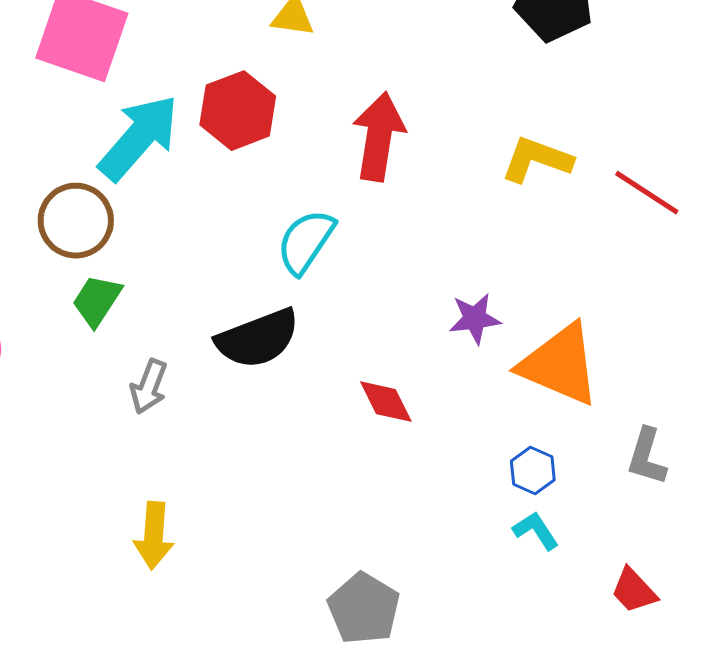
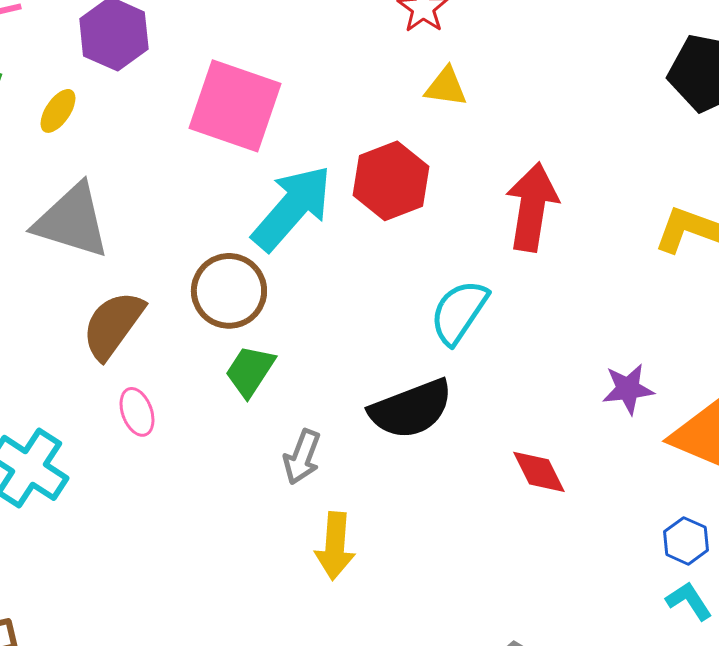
yellow arrow: (154, 536) -> (335, 546), moved

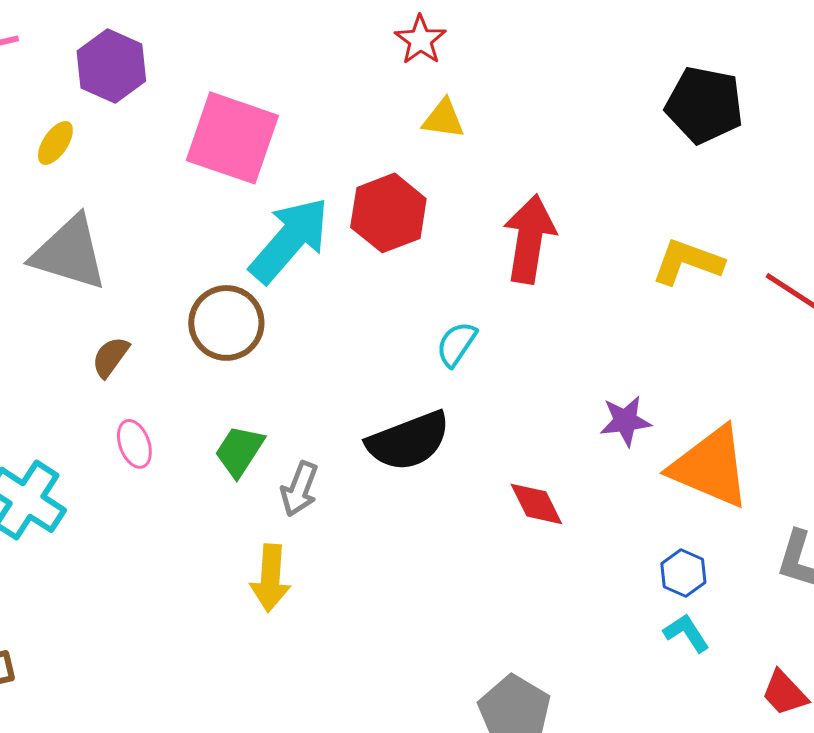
cyan semicircle: (459, 312) -> (456, 344), size x0.7
brown semicircle: (113, 325) -> (110, 357), size x0.6
green trapezoid: (250, 371) -> (239, 451), moved
yellow arrow: (335, 546) -> (270, 578), moved

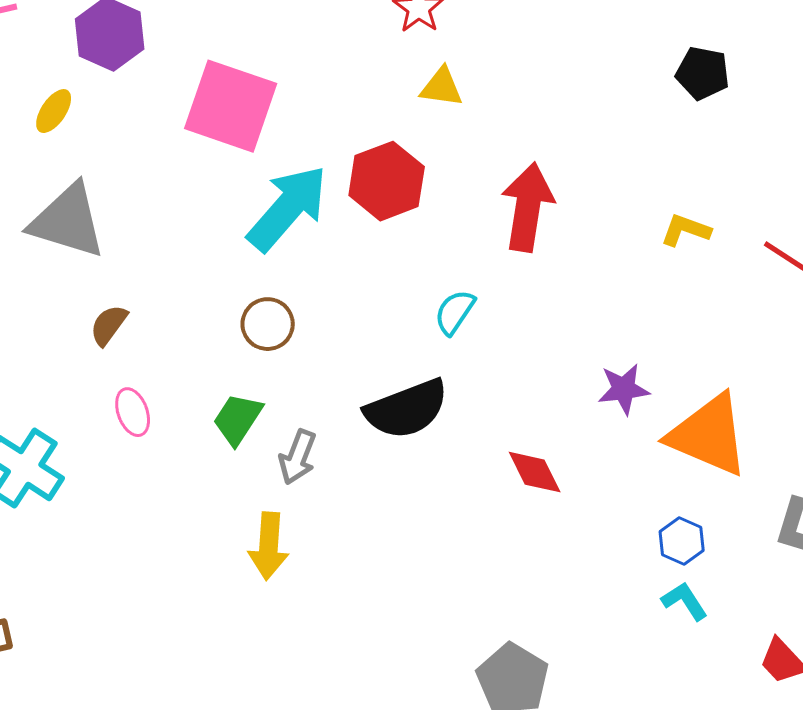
black pentagon: (704, 105) -> (703, 73), size x0.7
yellow L-shape: (687, 262) -> (686, 230), size x0.7
brown circle: (226, 323) -> (268, 324), moved, size x0.7

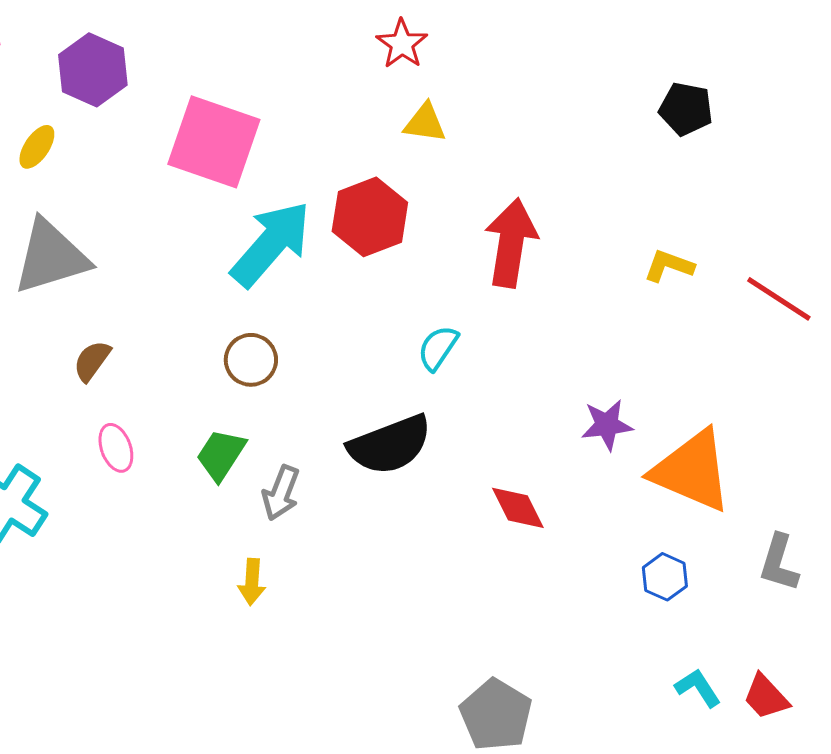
gray triangle: (68, 221) -> (51, 257), turned -34
yellow arrow: (269, 546) -> (252, 582), size x0.7
cyan L-shape: (685, 601) -> (698, 688), moved

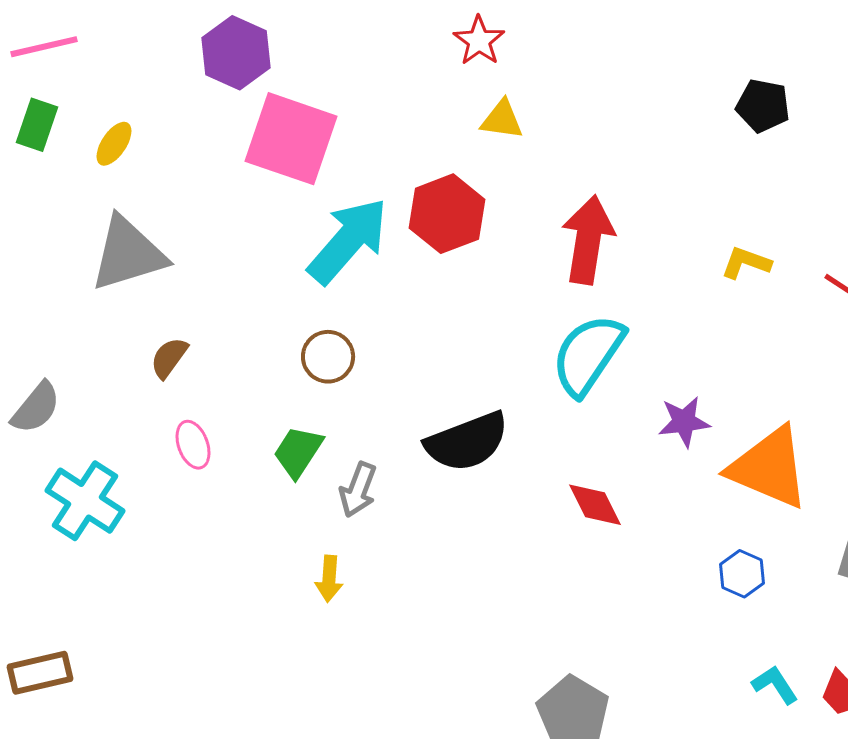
purple hexagon: (93, 70) -> (236, 53), moved
cyan semicircle: (438, 348) -> (588, 355), moved, size x1.8

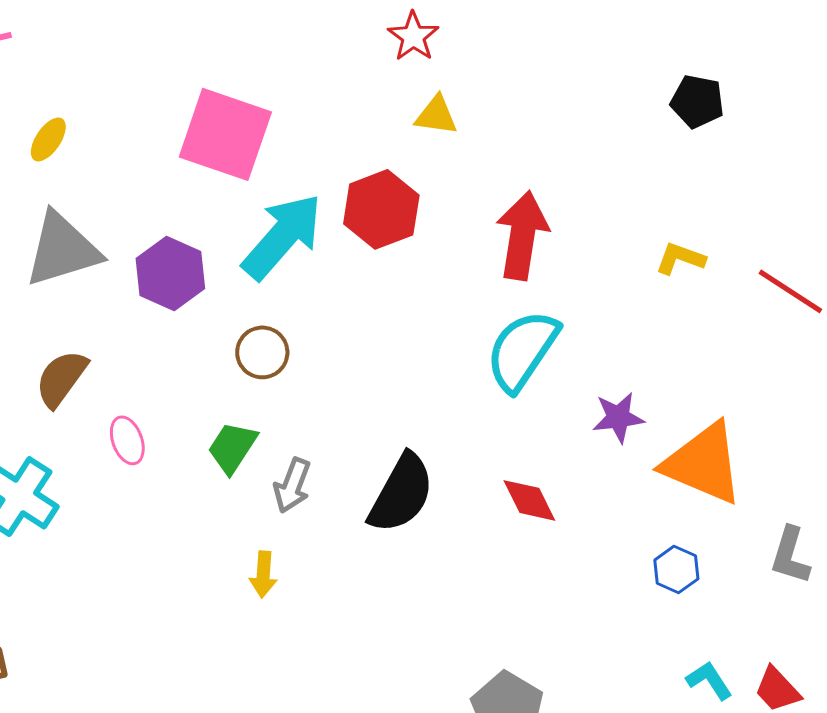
purple hexagon: (236, 53) -> (170, 273), moved
brown semicircle: (169, 358) -> (61, 378), moved, size x1.4
black semicircle: (467, 442) -> (401, 493), moved, turned -40

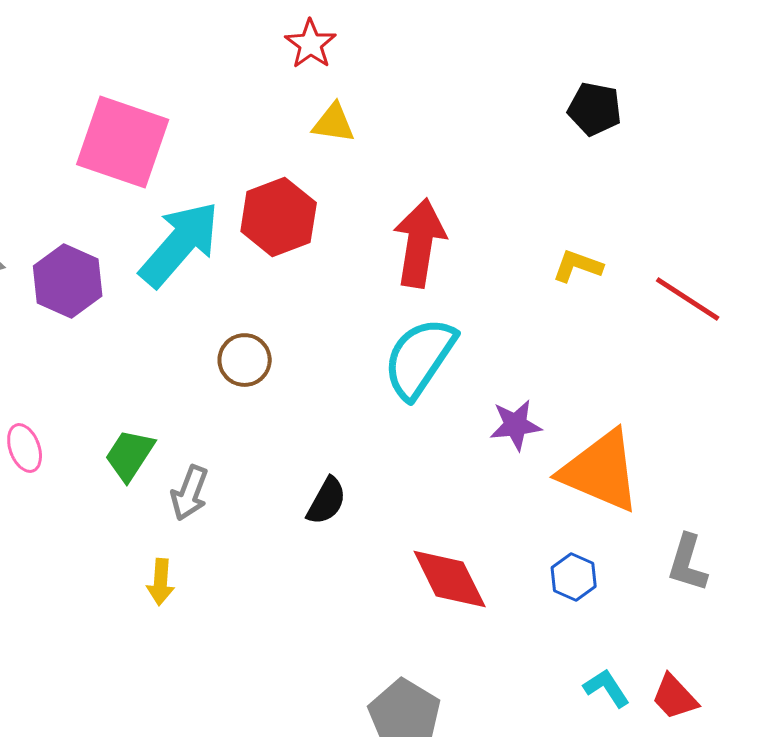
brown circle: (262, 352) -> (245, 360), moved
black semicircle: (401, 493) -> (327, 501), moved, size x0.6
red diamond: (529, 500) -> (450, 579), moved, size x1.4

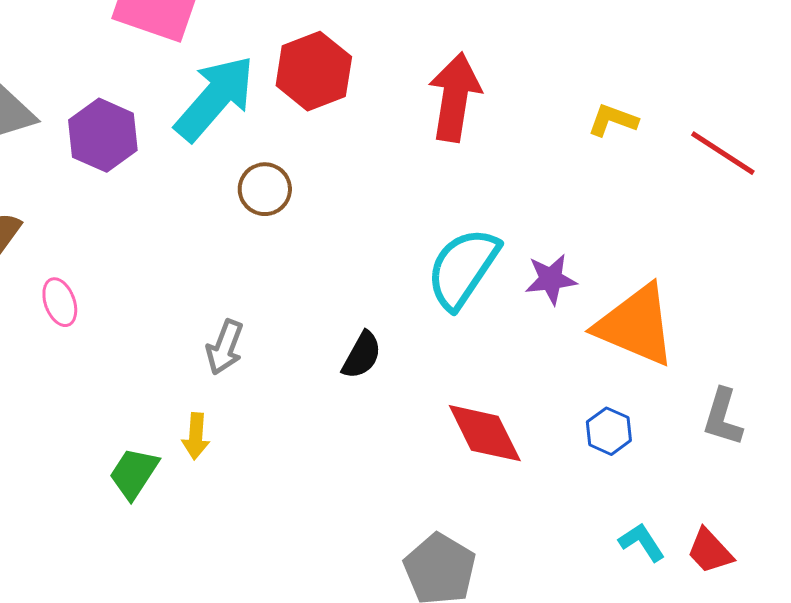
cyan semicircle: (420, 358) -> (463, 268), moved
brown circle: (245, 360) -> (265, 189), moved
green trapezoid: (130, 455) -> (134, 473), moved

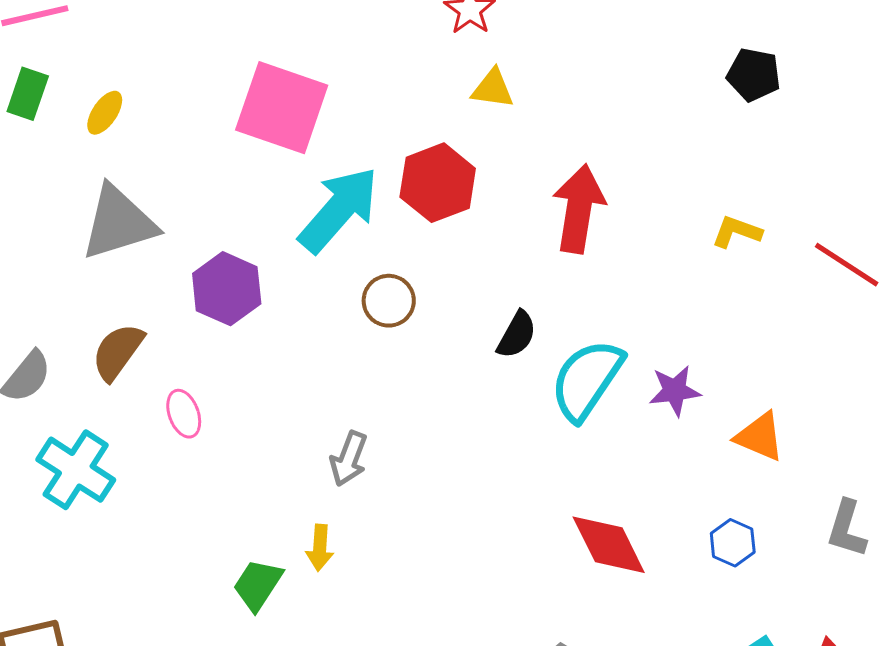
purple hexagon: (103, 135) -> (227, 289), moved
orange triangle: (636, 325) -> (760, 437), size x0.6
black semicircle: (362, 355) -> (517, 335), moved

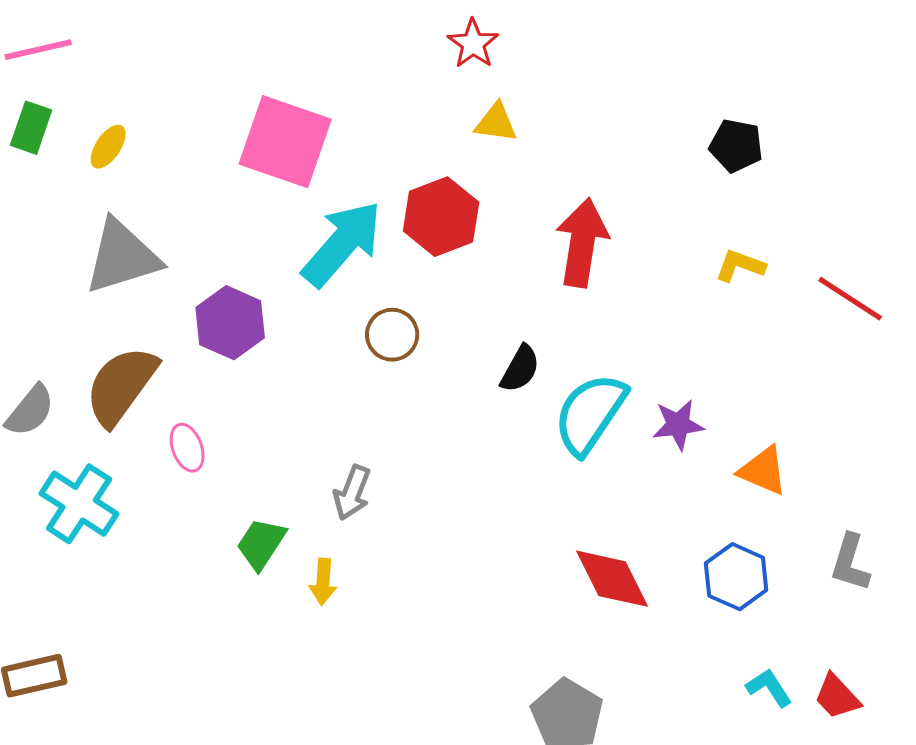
black pentagon: (754, 75) -> (736, 146), moved
brown semicircle: (118, 352) -> (121, 386), size x1.4
blue hexagon: (733, 543) -> (736, 577), size x1.4
green trapezoid: (258, 585) -> (261, 544), moved

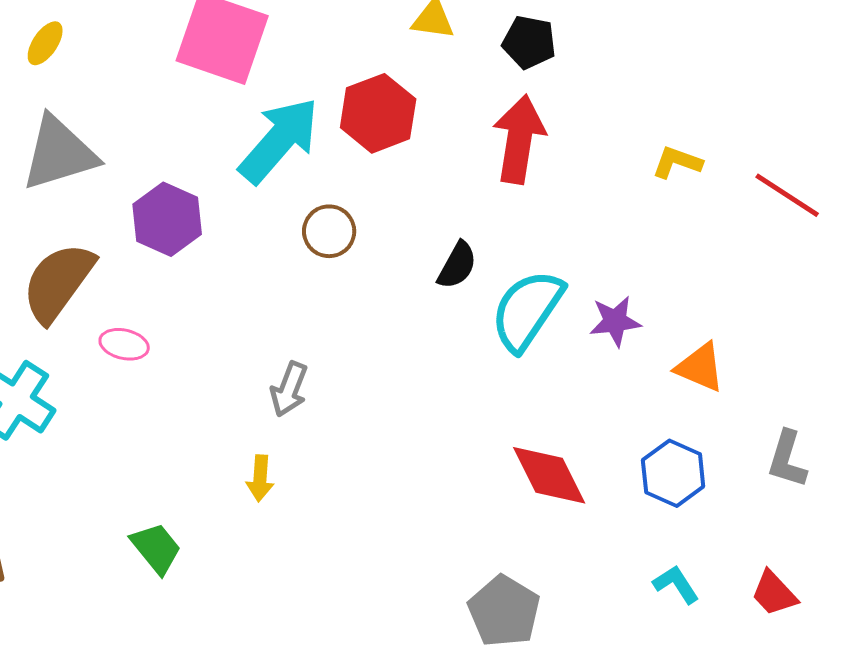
black pentagon: (736, 146) -> (529, 42), moved
pink ellipse: (187, 448) -> (124, 344), turned -57
green trapezoid: (261, 544) -> (156, 548), moved, turned 108
cyan L-shape: (769, 688) -> (676, 584), moved

